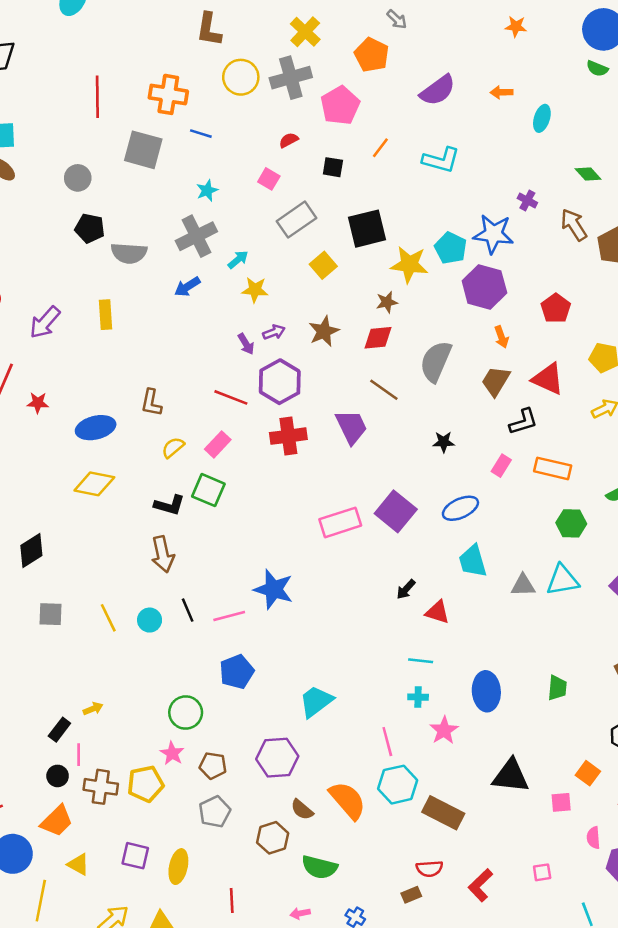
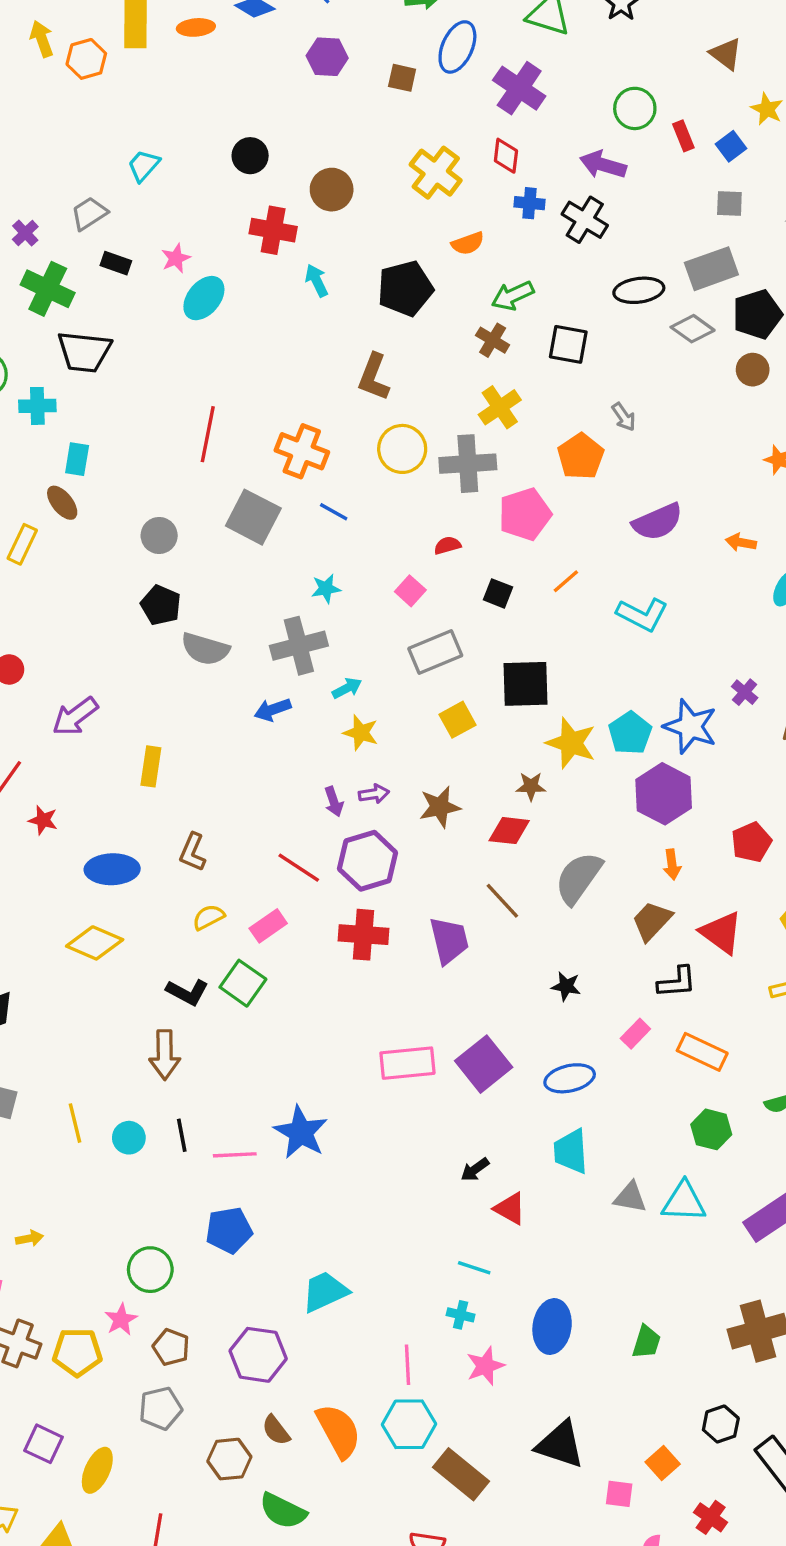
yellow rectangle: (106, 315) -> (151, 766), moved

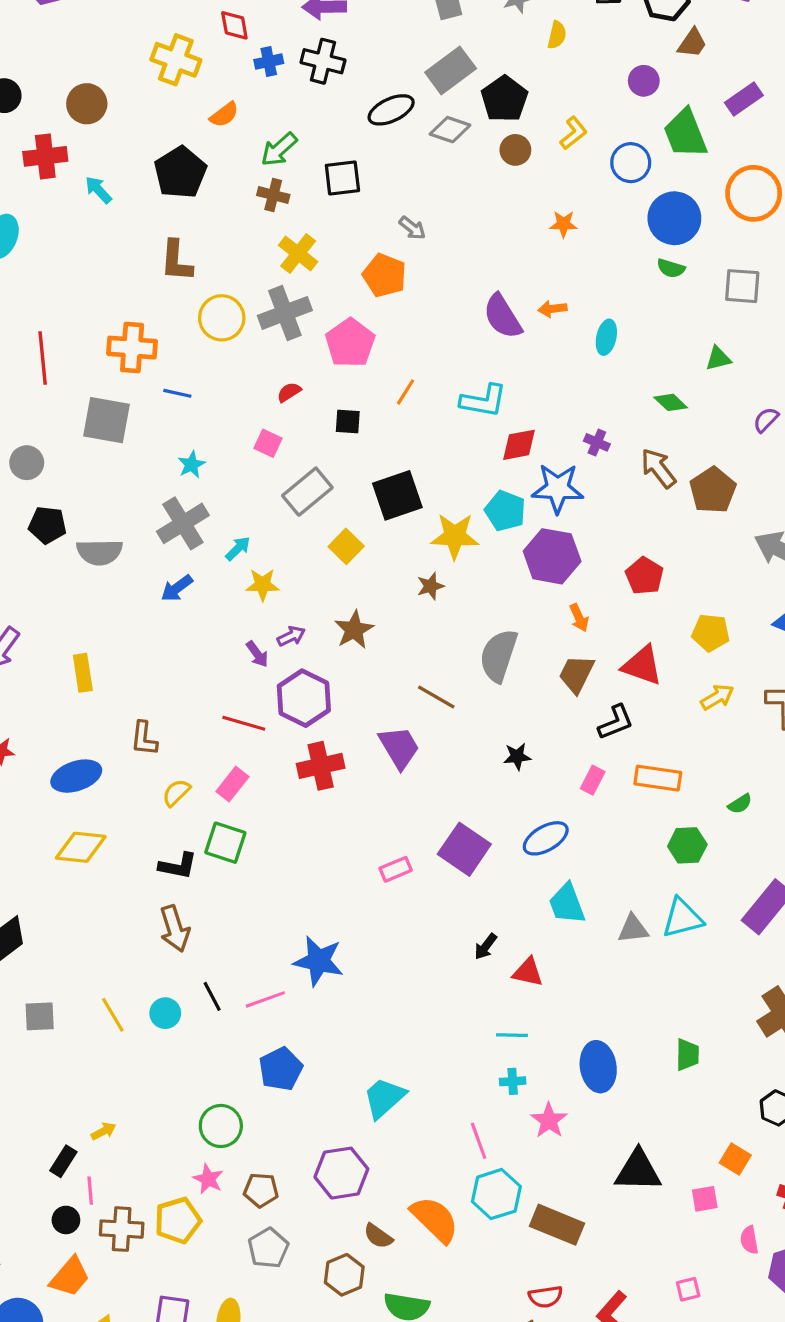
purple semicircle: (658, 522) -> (503, 316), moved, turned 99
red diamond: (509, 831) -> (519, 445), moved
pink rectangle: (407, 1063) -> (396, 869), size x0.6

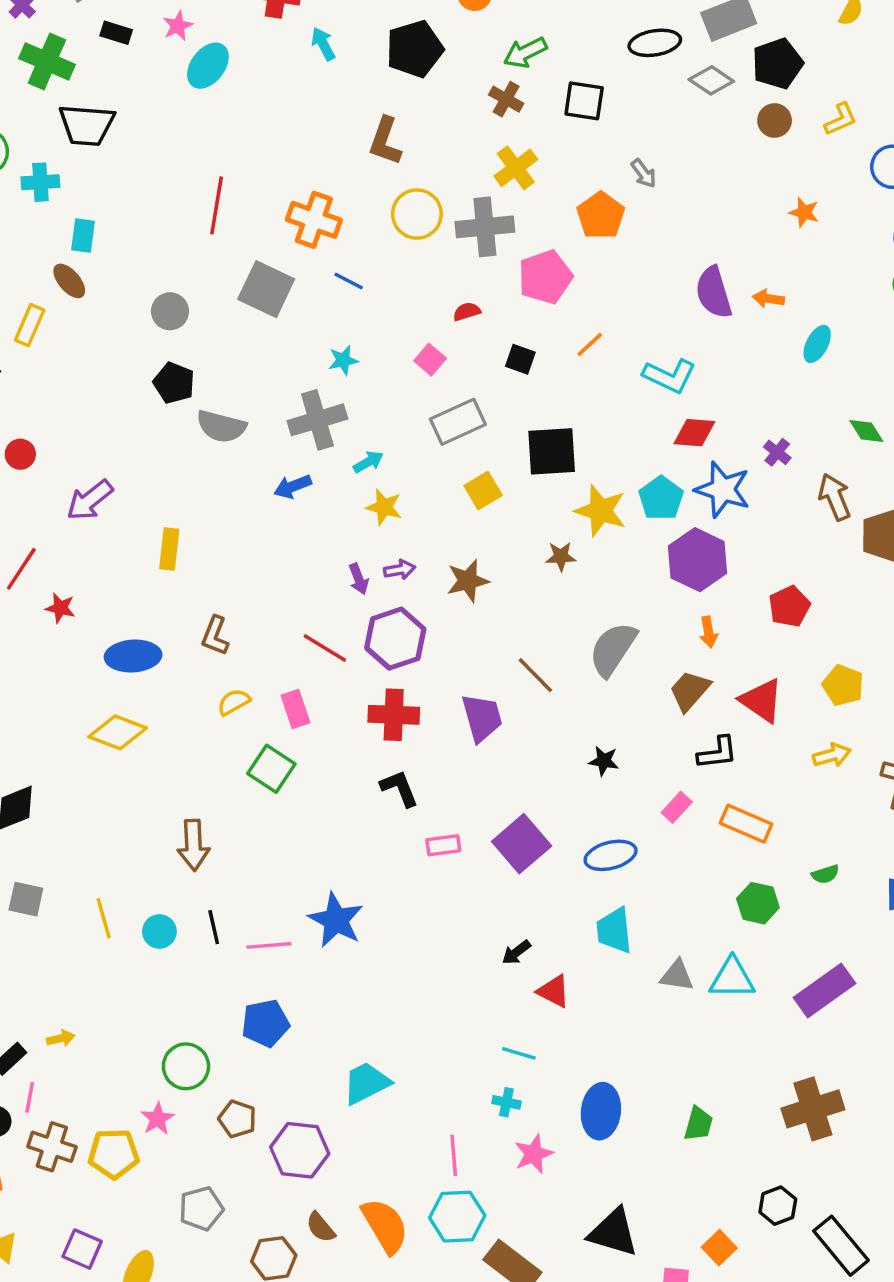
pink rectangle: (232, 784) -> (295, 709), turned -72
black L-shape: (178, 866) -> (399, 788), moved, turned -138
brown pentagon: (261, 1190) -> (237, 1119), moved

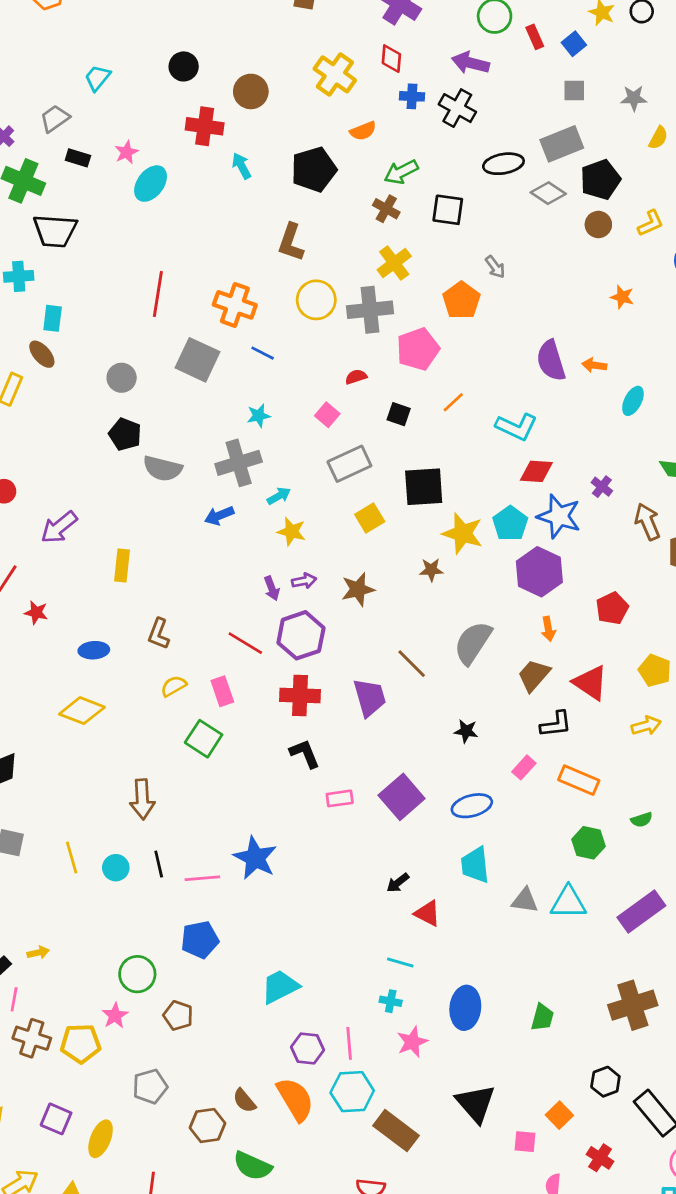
blue ellipse: (133, 656) -> (94, 650), size x0.7
purple hexagon: (300, 1150) -> (307, 1048), moved, size x0.7
black triangle: (613, 1232) -> (476, 1103), turned 33

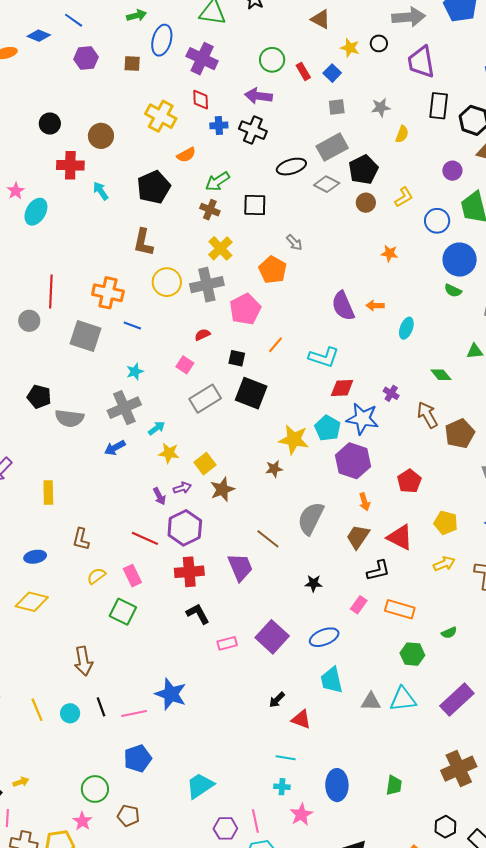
gray circle: (122, 378) -> (29, 321), moved
black square: (424, 487) -> (251, 393), moved, turned 32
yellow square: (370, 518) -> (205, 464), moved

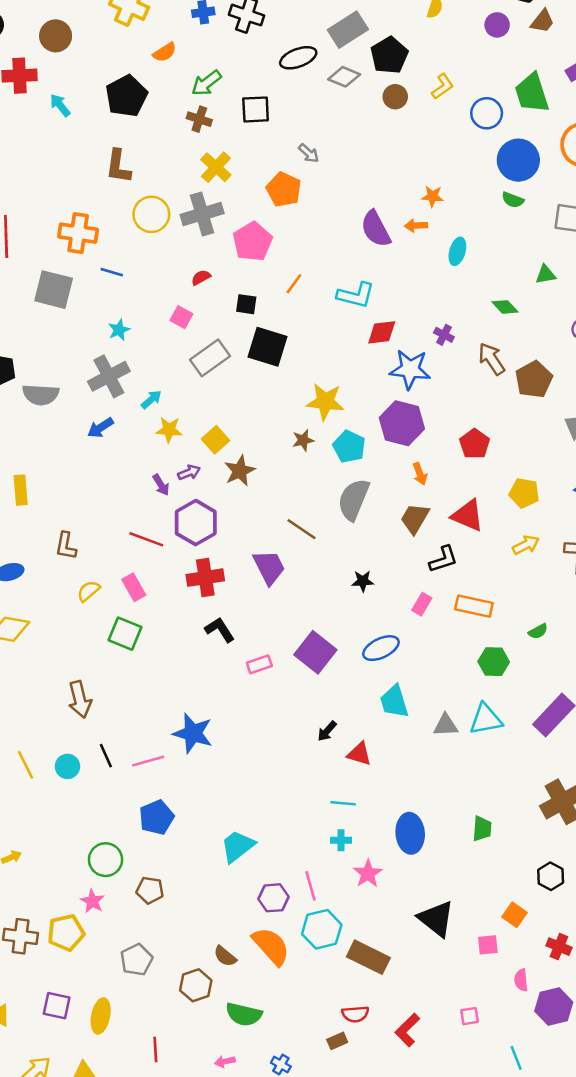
purple circle: (452, 171) -> (497, 25), moved
orange star: (389, 253) -> (433, 196), moved
cyan pentagon: (328, 428) -> (349, 447), moved

